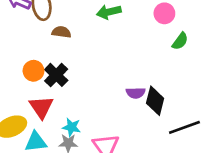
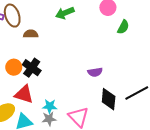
black diamond: (155, 101) -> (109, 99), moved
red triangle: (41, 107) -> (24, 94), turned -30

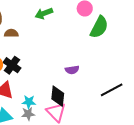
green semicircle: (123, 27) -> (99, 27), size x1.6
black diamond: (109, 99) -> (58, 96), moved

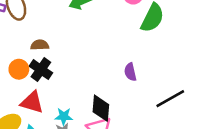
brown semicircle: (11, 33) -> (40, 45), moved
purple semicircle: (72, 70) -> (130, 72), moved, turned 88

